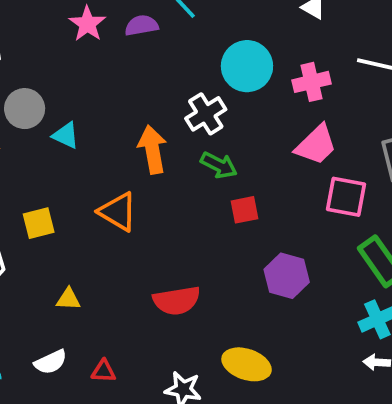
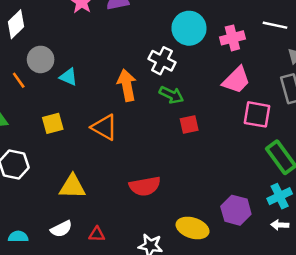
white cross: (206, 114) -> (162, 61), turned -30
yellow square: (39, 223) -> (53, 123), moved
purple hexagon: (287, 276) -> (236, 210), moved
yellow triangle: (68, 299) -> (72, 187), size x1.6

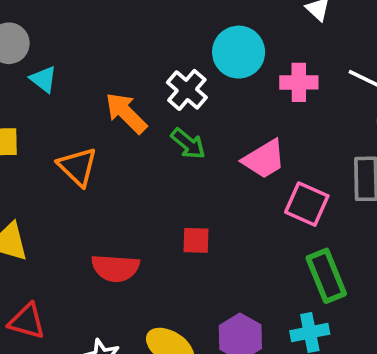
pink trapezoid: (236, 80) -> (264, 159), moved
orange arrow: (127, 85) -> (126, 113), turned -48
red square: (189, 124) -> (196, 240), moved
red triangle: (97, 234) -> (27, 321), size x1.5

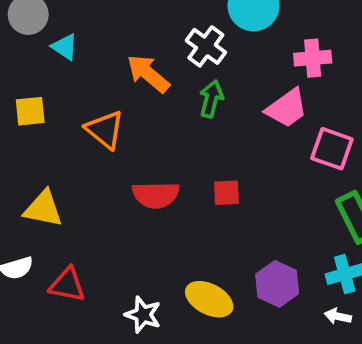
pink cross: (299, 82) -> (313, 58), moved
green arrow: (188, 144) -> (211, 99), turned -111
red semicircle: (115, 268) -> (156, 195), moved

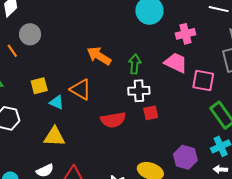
white cross: (206, 46) -> (139, 91), moved, turned -30
cyan triangle: (65, 47) -> (57, 102), moved
pink trapezoid: (287, 108) -> (176, 63), turned -110

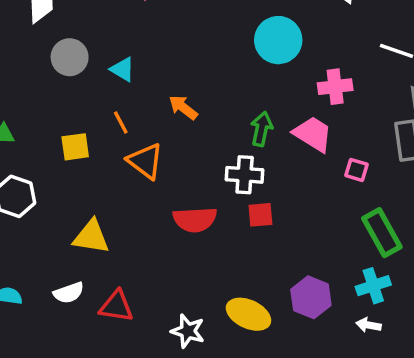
orange line: (12, 51) -> (121, 123), moved
orange arrow: (99, 56) -> (183, 107), size x0.7
green arrow: (135, 64) -> (262, 129), moved
pink square: (203, 81) -> (356, 170), size x0.6
cyan triangle: (57, 102) -> (122, 69), moved

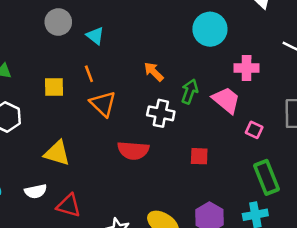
orange arrow: (183, 107) -> (154, 72), moved
white cross: (245, 175) -> (161, 113), moved
red square: (260, 215) -> (199, 156), moved

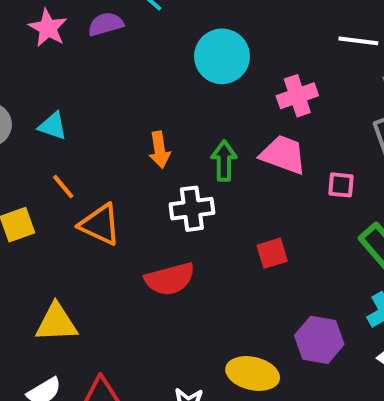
orange arrow: (154, 72) -> (160, 150), turned -125

